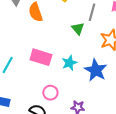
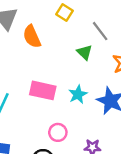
gray line: (92, 12) -> (100, 31), turned -48

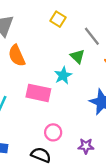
orange semicircle: (32, 36) -> (17, 56), moved
cyan star: (78, 94) -> (63, 75), moved

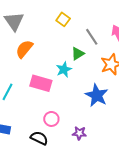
orange semicircle: (17, 56) -> (24, 49), turned 60
green triangle: (77, 56) -> (78, 54), turned 40

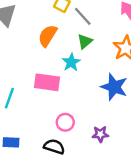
gray line: (92, 37) -> (83, 16), moved
orange semicircle: (24, 49) -> (48, 36), moved

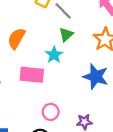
orange semicircle: (48, 36) -> (16, 38), moved

